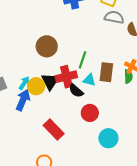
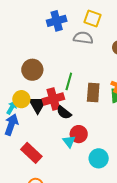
gray semicircle: (114, 17) -> (83, 38), moved
cyan triangle: (89, 80) -> (69, 141), moved, turned 40
yellow circle: (36, 86) -> (21, 99), moved
red rectangle: (54, 129) -> (31, 153), moved

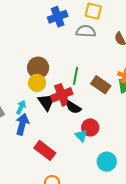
brown rectangle: (93, 93) -> (101, 85), turned -54
yellow circle: (21, 99) -> (37, 83), moved
cyan circle: (99, 158) -> (107, 162), moved

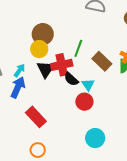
cyan triangle: (81, 136) -> (88, 85), moved

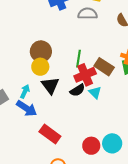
red cross: (62, 65) -> (85, 75), moved
black semicircle: (71, 79) -> (77, 90), turned -63
blue arrow: (18, 87) -> (27, 108), turned 110
red circle: (84, 102) -> (91, 146), moved

